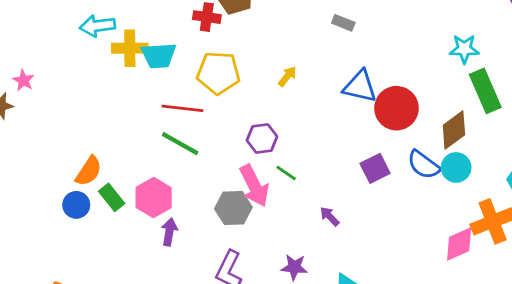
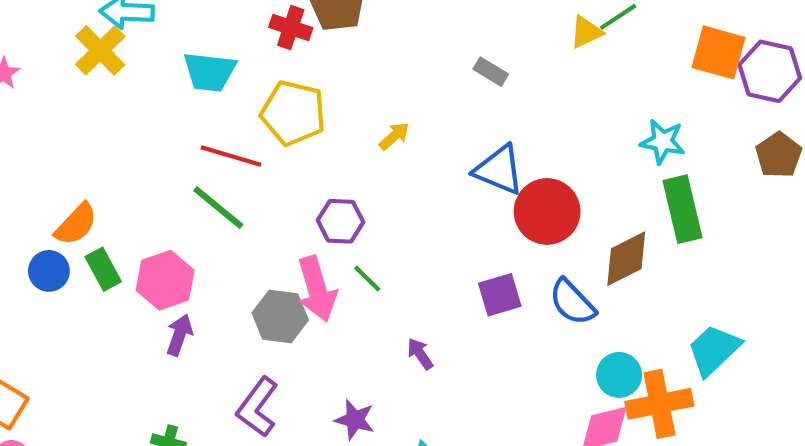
yellow cross: (130, 48) -> (100, 50), moved, turned 36
cyan circle: (456, 167) -> (619, 375), moved

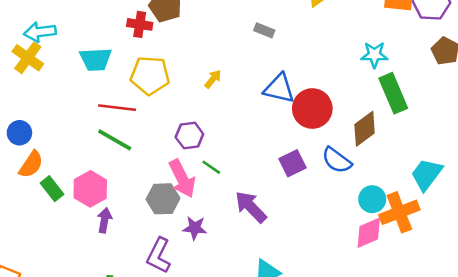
blue circle: (49, 271) -> (19, 133), moved
purple arrow: (420, 354) -> (251, 207), size x1.8
purple star: (355, 420) -> (195, 228), moved

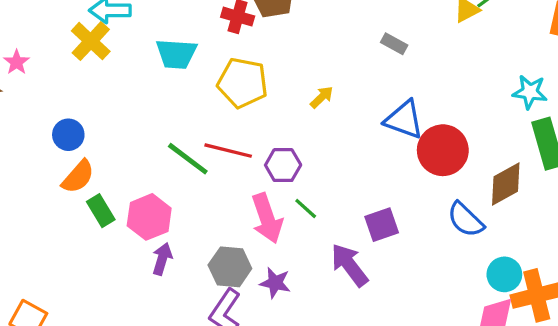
red line: (117, 108) -> (228, 151), moved
purple square: (292, 163) -> (382, 225), moved
gray hexagon: (163, 199) -> (230, 267), moved

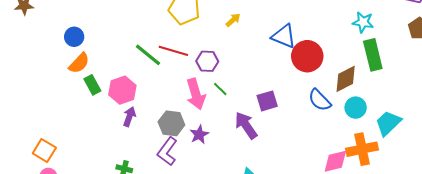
cyan circle: (504, 274) -> (356, 108), moved
purple star: (275, 283) -> (199, 135), turned 30

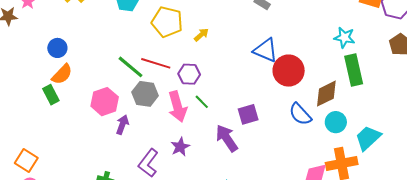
yellow arrow: (233, 20) -> (201, 35), moved
green rectangle: (92, 85) -> (51, 95), moved
purple arrow: (129, 117) -> (122, 125), moved
gray hexagon: (171, 123) -> (145, 94), moved

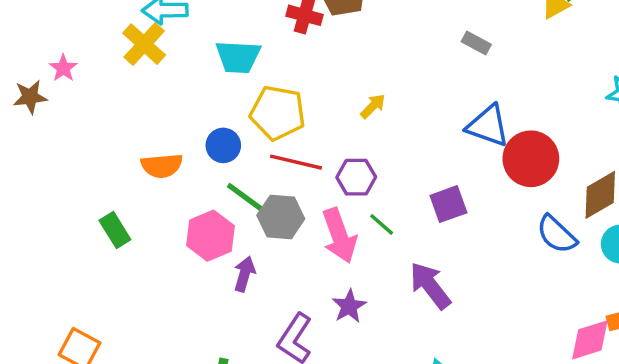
yellow pentagon: (167, 22) -> (278, 113), moved
blue circle: (57, 48) -> (223, 145), moved
green line: (130, 67) -> (249, 200), moved
orange semicircle: (62, 74) -> (162, 166), moved, turned 45
purple square: (248, 114) -> (448, 204), moved

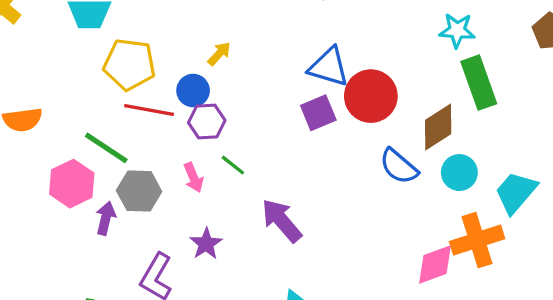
blue circle: (223, 145) -> (193, 91), moved
purple square: (448, 204) -> (318, 113), moved
gray hexagon: (281, 217) -> (139, 191), moved
pink arrow: (339, 236) -> (194, 178), size x0.6

